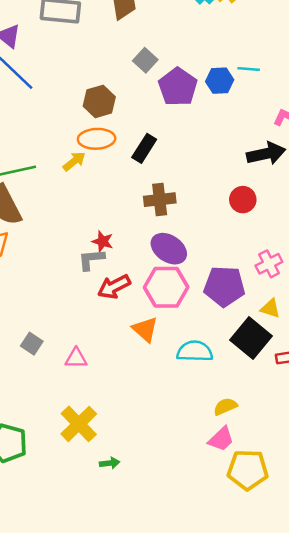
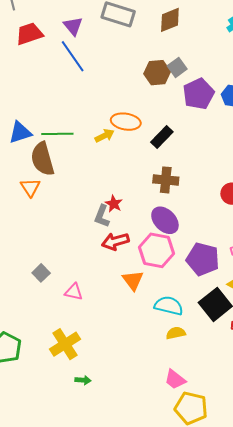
brown hexagon: (99, 101) -> (157, 73), moved
gray L-shape: (91, 259) -> (102, 216), turned -75
yellow semicircle: (225, 407) -> (176, 333), moved
pink trapezoid: (221, 439) -> (175, 379), turned 70

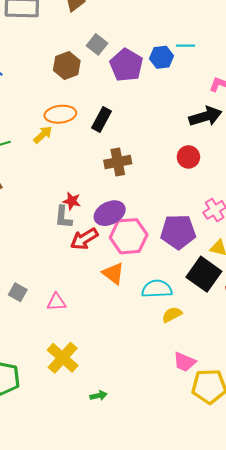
brown hexagon: (157, 73) -> (67, 65), moved
purple ellipse: (165, 220) -> (110, 213), moved, turned -56
green arrow: (83, 380) -> (98, 396), moved

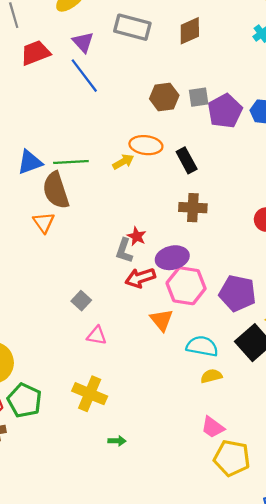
gray square: (97, 44) -> (199, 97), moved, turned 30
black rectangle: (102, 119) -> (187, 160), turned -70
gray square: (18, 292) -> (81, 301), moved
yellow cross: (63, 358) -> (90, 394), turned -32

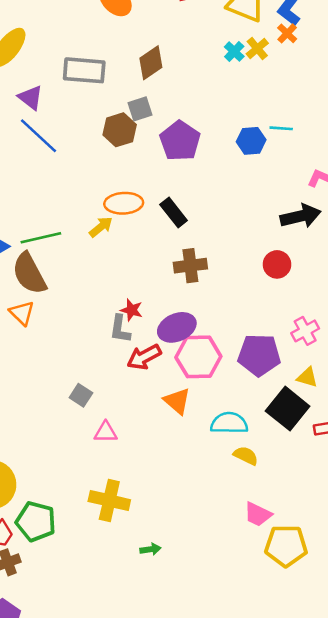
brown hexagon: (164, 97) -> (120, 130), moved
gray square: (199, 97) -> (140, 109), moved
purple pentagon: (225, 111) -> (180, 141), moved
yellow semicircle: (211, 376) -> (246, 456), turned 50

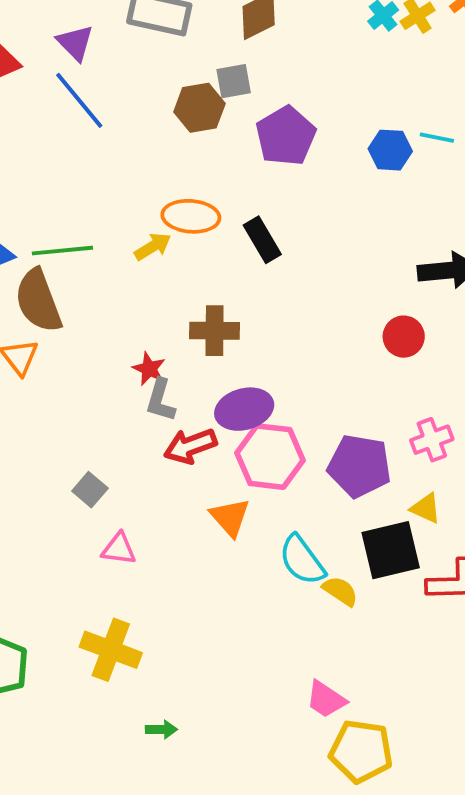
brown cross: (190, 266) -> (215, 331), moved
red star: (132, 310) -> (149, 369), moved
black square: (288, 409) -> (391, 550), turned 30
cyan semicircle: (229, 423) -> (302, 560), turned -135
yellow semicircle: (246, 456) -> (340, 591), moved

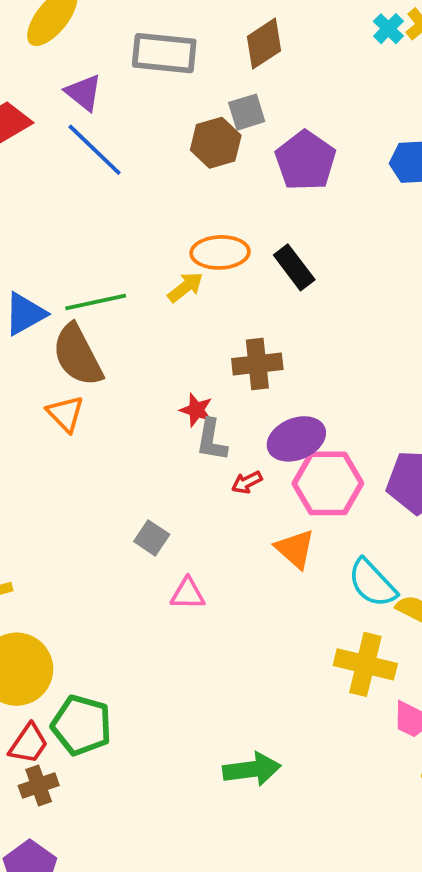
red arrow: (190, 446) -> (247, 482), size x0.6
yellow cross: (111, 650) -> (365, 664), moved
green arrow: (161, 729) -> (252, 769), size x1.8

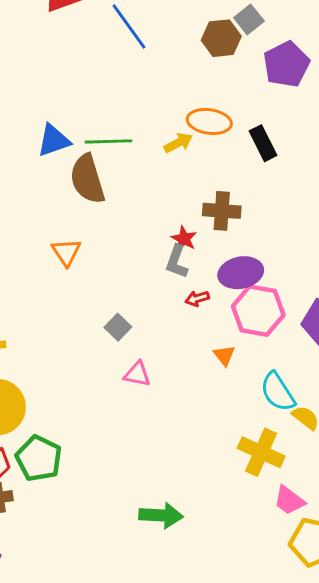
gray square: (247, 112) -> (249, 19), turned -32
red star: (196, 410) -> (184, 239), moved
orange triangle: (65, 414) -> (66, 252), moved
orange triangle: (295, 549) -> (224, 355), size x0.7

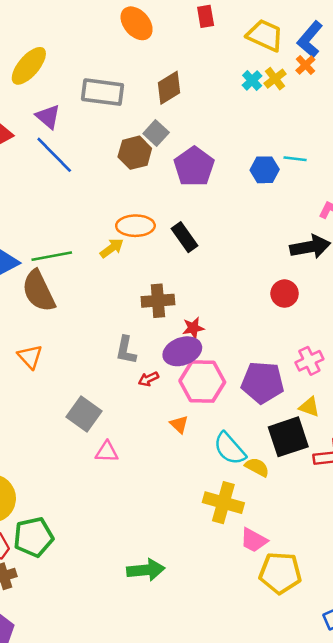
red star: (184, 239) -> (193, 328), moved, turned -30
gray square: (118, 327) -> (84, 414), size x1.5
green pentagon: (39, 458) -> (33, 537), turned -30

